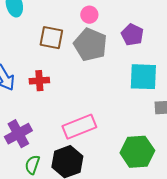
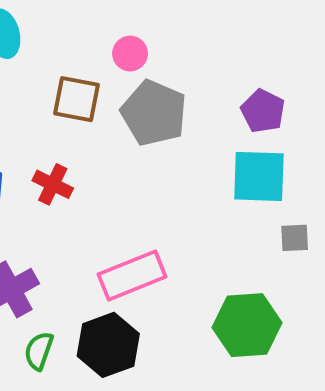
pink circle: (89, 15) -> (130, 54), moved
purple pentagon: (132, 35) -> (263, 111), moved
red cross: (39, 81) -> (53, 184), turned 30

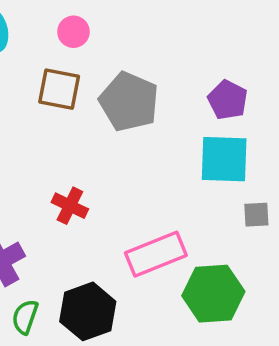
pink circle: (130, 54) -> (73, 32), moved
red cross: (53, 184) -> (70, 206), moved
pink rectangle: (132, 276) -> (156, 254), moved

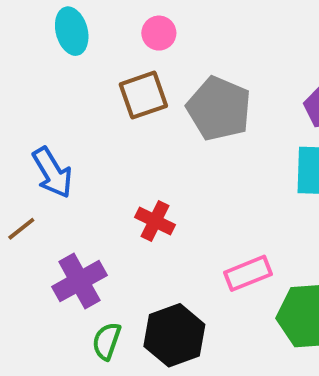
brown square: (59, 89) -> (143, 95), turned -30
pink rectangle: (156, 254) -> (248, 273), size x0.7

